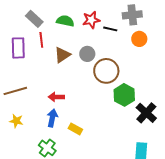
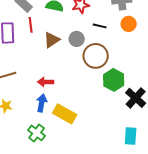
black line: (110, 29) -> (100, 26), moved
yellow rectangle: (75, 129) -> (65, 114), size x1.6

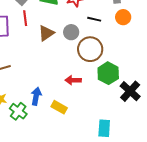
red arrow: (46, 82) -> (73, 80), moved
yellow rectangle: (65, 114) -> (59, 107), size x0.7
green cross: (37, 133) -> (18, 111), moved
cyan rectangle: (131, 136) -> (104, 128), moved

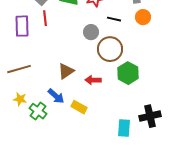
brown triangle: (46, 33) -> (66, 71), moved
black cross: (130, 91) -> (150, 116), moved, turned 35
blue arrow: (36, 96) -> (56, 96), turned 120

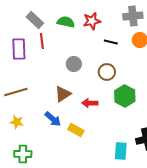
gray circle: (91, 32) -> (74, 64), moved
brown circle: (110, 49) -> (107, 72), size x0.7
green cross: (38, 111) -> (23, 154), moved, turned -36

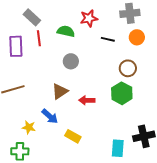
green semicircle: (66, 22) -> (66, 31), moved
brown circle: (107, 72) -> (128, 68), moved
yellow star: (17, 122) -> (29, 127), moved
yellow rectangle: (76, 130) -> (73, 136), moved

